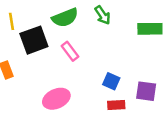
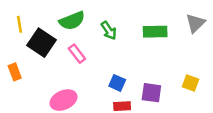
green arrow: (103, 15) -> (109, 30), moved
black square: (34, 40) -> (42, 43), turned -36

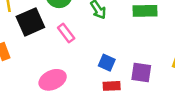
black square: (42, 43) -> (30, 22), turned 32

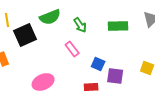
pink rectangle: (66, 33) -> (72, 49), moved
blue square: (107, 63) -> (98, 64), moved

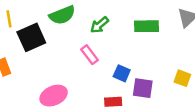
green arrow: (80, 25) -> (99, 25), turned 84

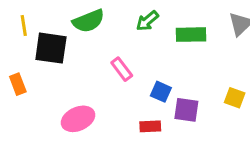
green arrow: (99, 25) -> (147, 21), moved
black square: (31, 37) -> (51, 48), turned 32

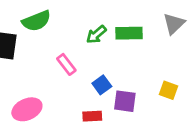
green arrow: (147, 21) -> (96, 35), moved
blue square: (161, 92) -> (102, 85), turned 30

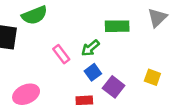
green arrow: (96, 35) -> (90, 48), moved
purple square: (125, 101) -> (114, 87), turned 30

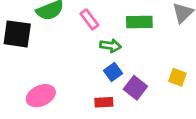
green arrow: (90, 48) -> (110, 46), turned -132
pink rectangle: (61, 54) -> (89, 19), moved

